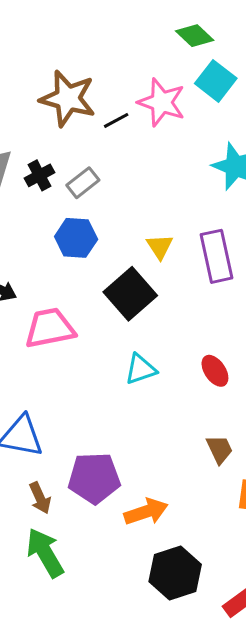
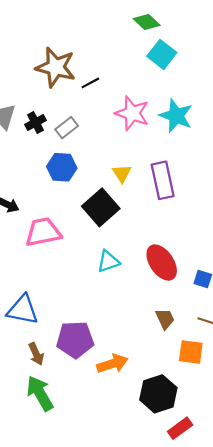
pink star: (162, 102) -> (132, 113), moved
red ellipse: (215, 371) -> (162, 262), size x1.6
black hexagon: (175, 573) -> (158, 394), moved

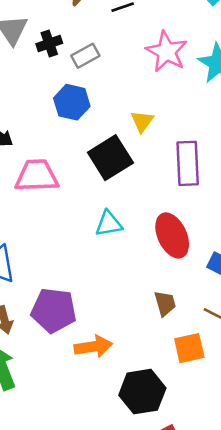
purple rectangle: (163, 180) -> (188, 163), moved
orange square: (191, 352) -> (189, 348), turned -30

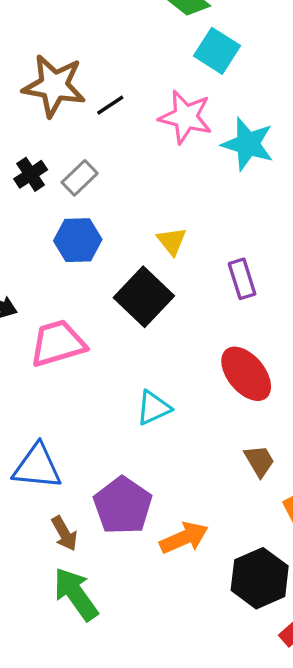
pink star: (166, 52) -> (186, 117), moved
purple rectangle: (188, 163) -> (242, 279), size x0.7
cyan triangle: (109, 224) -> (153, 408), moved
purple pentagon: (54, 310) -> (123, 506), turned -30

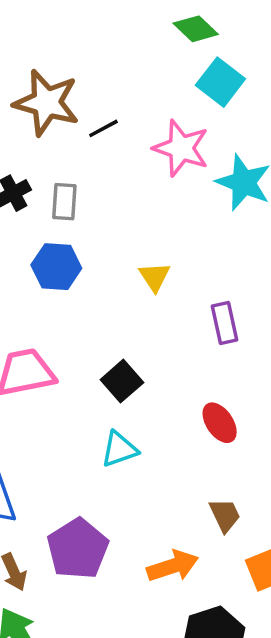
gray rectangle: (80, 178) -> (64, 202), turned -48
black square: (144, 297) -> (122, 381), moved, size x0.7
red ellipse: (246, 374) -> (220, 423), size x0.7
orange arrow: (184, 538) -> (173, 566), moved

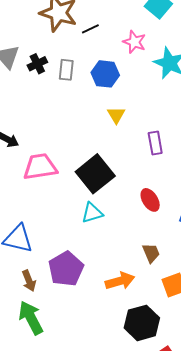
pink star: (181, 148) -> (134, 42), size x0.7
blue hexagon: (56, 267) -> (105, 74), moved
black square: (122, 381) -> (95, 174), size x1.6

